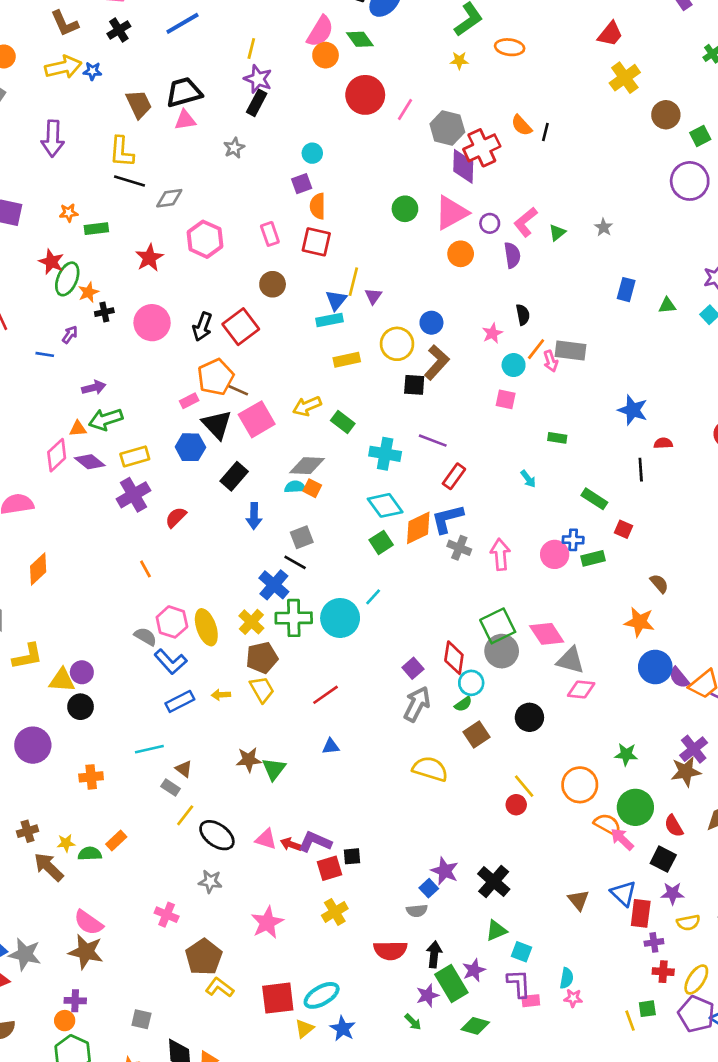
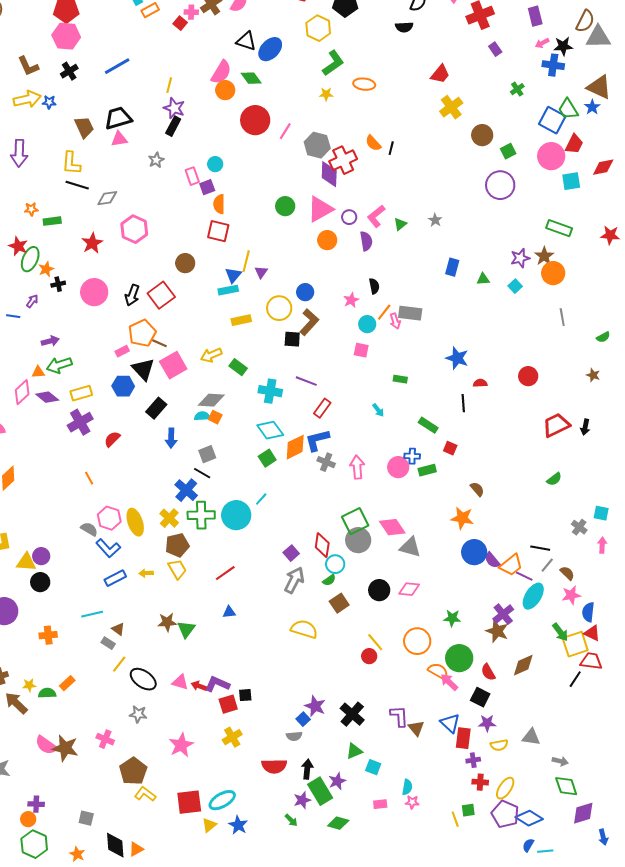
pink rectangle: (270, 234) -> (192, 176), moved
pink diamond: (581, 689) -> (409, 589), moved
brown star: (686, 772) -> (497, 631), turned 30
brown star: (86, 952) -> (65, 748), moved
purple L-shape: (519, 983) -> (399, 716), moved

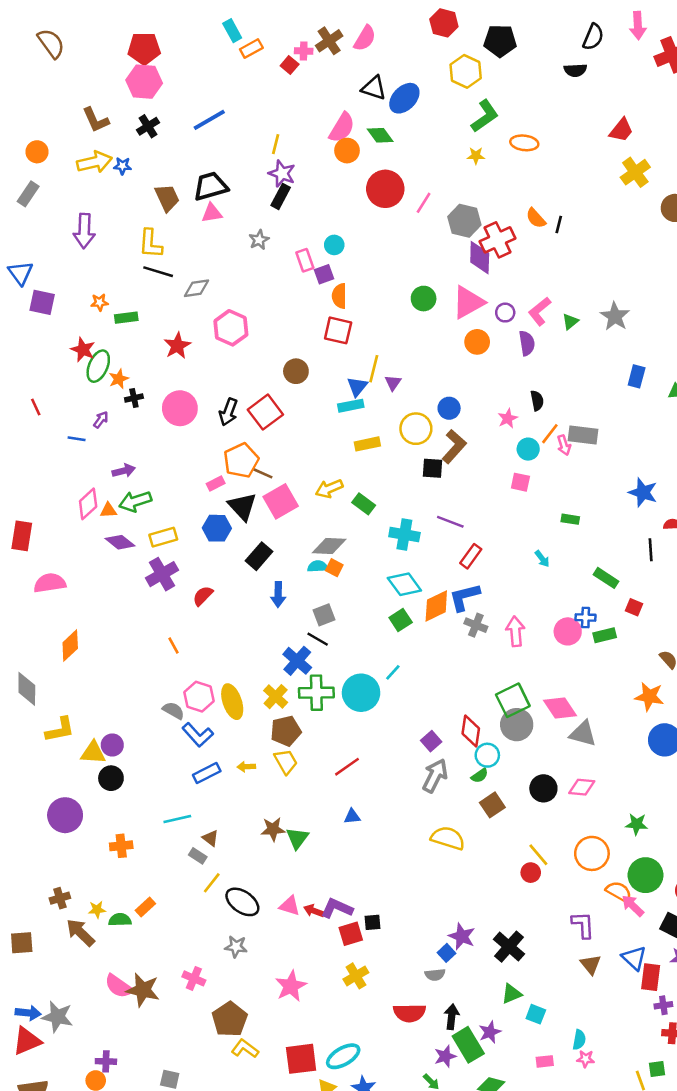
gray star: (435, 220) -> (615, 316), size x1.6
pink diamond: (22, 392) -> (88, 504), moved
purple L-shape: (399, 716) -> (583, 925), moved

